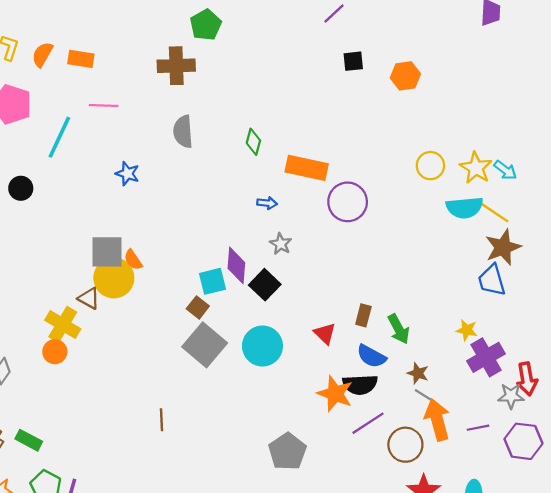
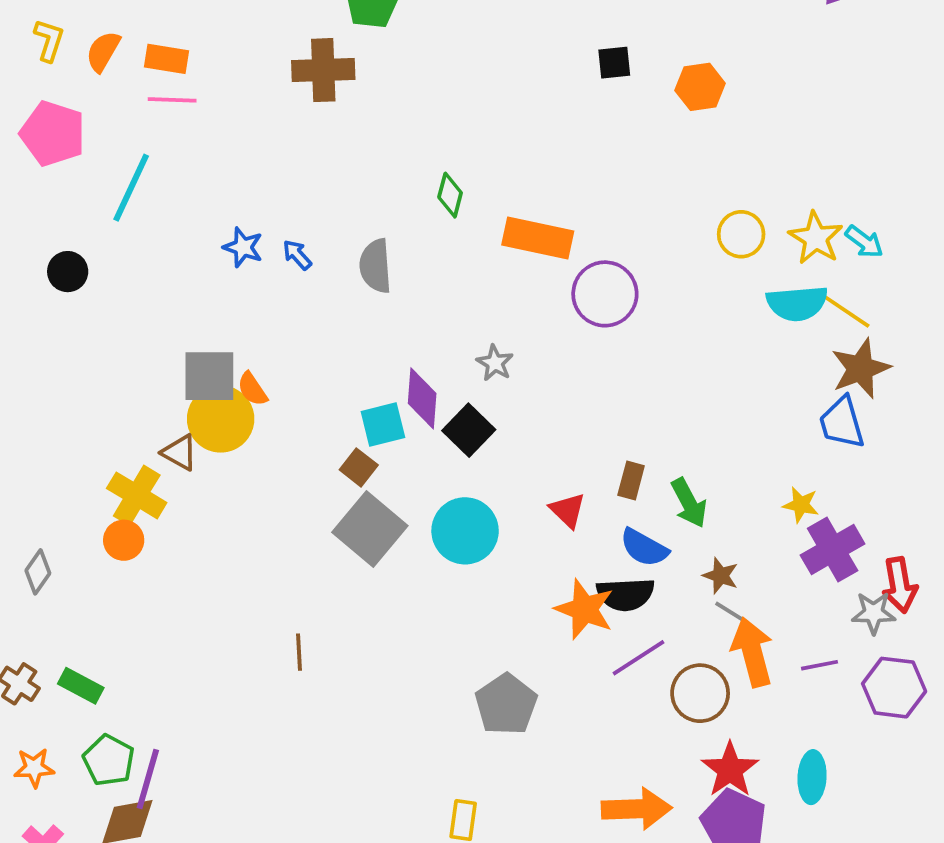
pink line: (104, 105) -> (172, 100), moved
gray semicircle: (183, 132) -> (375, 266), moved
blue arrow: (267, 203) -> (297, 255), moved, turned -138

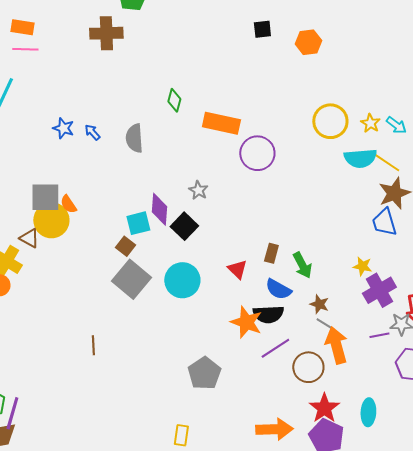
yellow circle: (741, 234) -> (330, 121), size x1.4
yellow star: (816, 238) -> (370, 123), size x0.7
purple line: (819, 665) -> (379, 335), moved

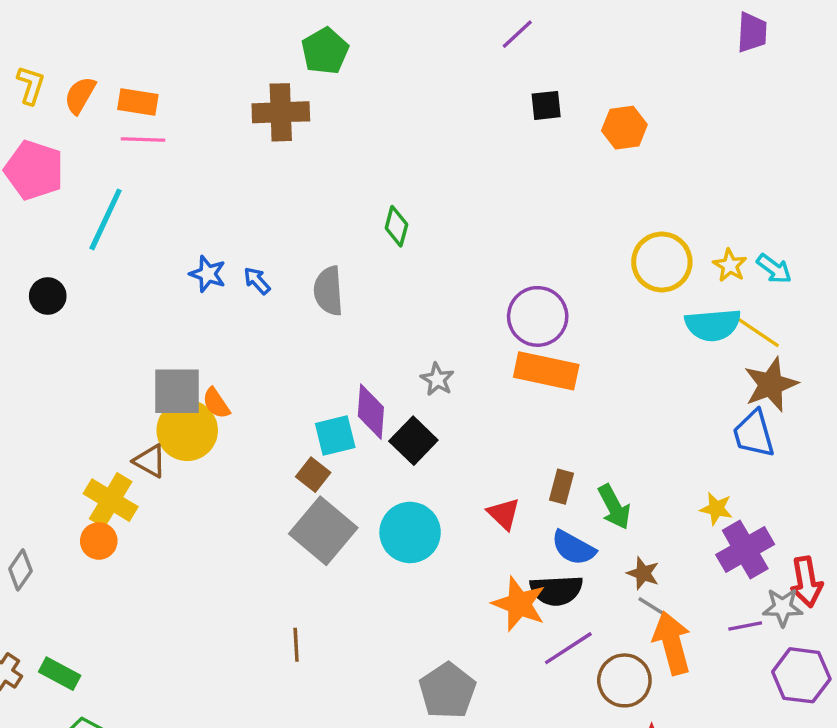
orange rectangle: (221, 123) -> (546, 371), moved
brown line: (93, 345) -> (296, 645), moved

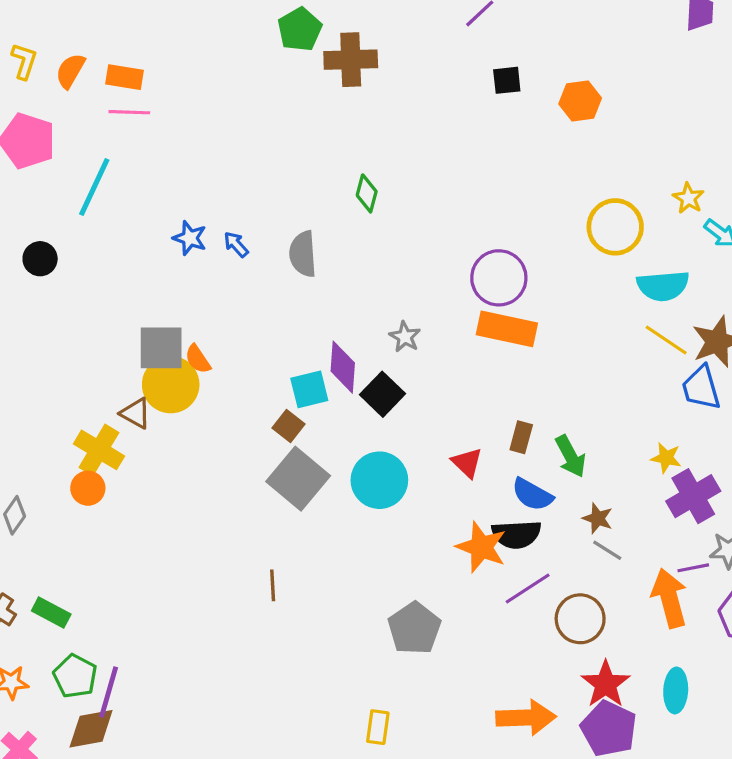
brown cross: (281, 112) -> (351, 60), moved
yellow star: (730, 265) -> (688, 198), moved
yellow line: (757, 332) -> (666, 340), moved
orange arrow: (672, 643) -> (669, 598), moved

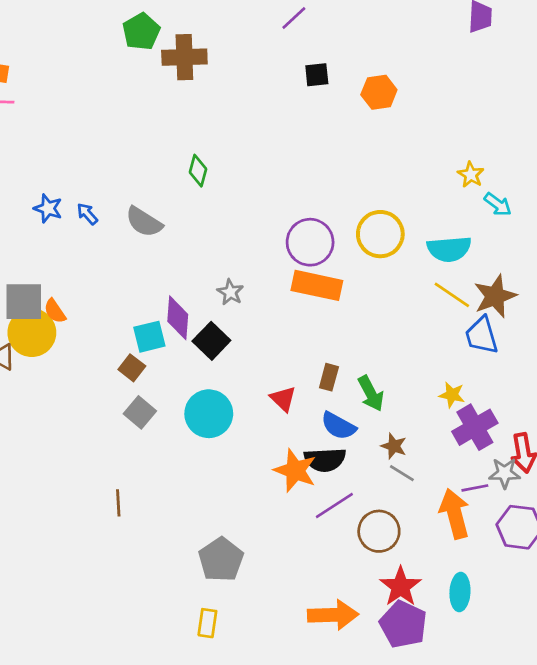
yellow circle: (615, 227) -> (380, 234), moved
gray semicircle: (303, 254) -> (144, 222), turned -54
gray square: (298, 479) -> (140, 412), size x0.6
gray pentagon: (414, 628) -> (221, 560), moved

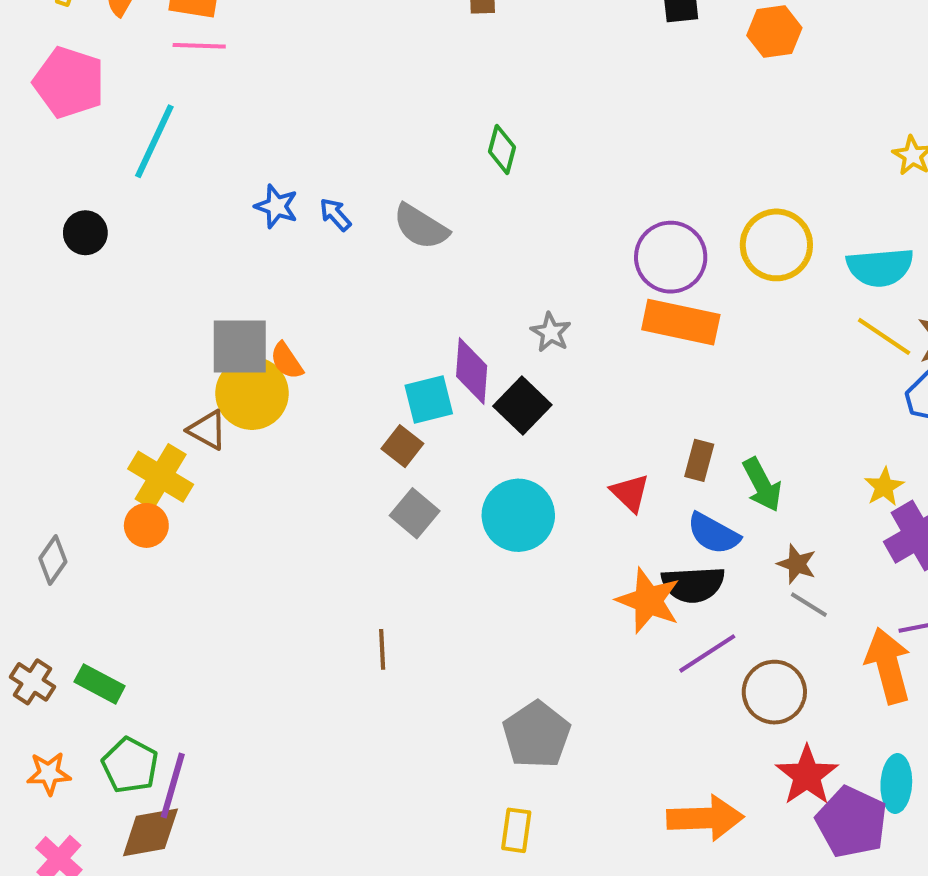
yellow star: (452, 395) -> (884, 487), turned 30
purple pentagon: (403, 624) -> (852, 822), moved

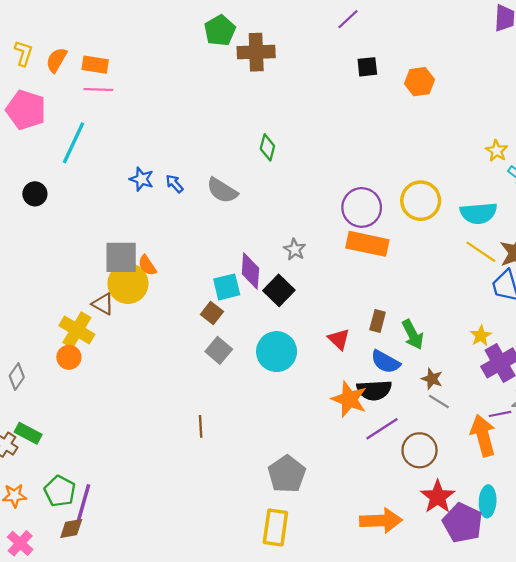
green rectangle: (100, 684) -> (28, 433), moved
yellow rectangle: (516, 830) -> (275, 527), size x1.5
brown diamond: (150, 832) -> (71, 529), size x0.7

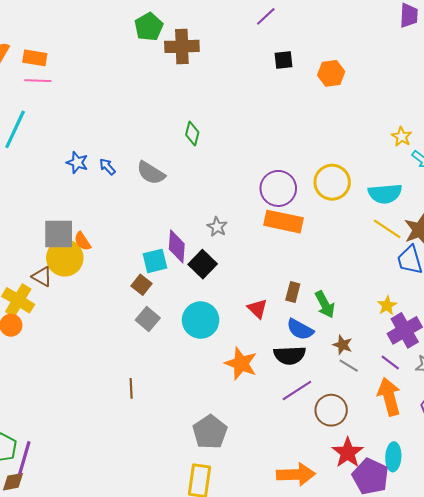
orange star: (349, 399) -> (241, 364), moved
purple line: (500, 414) -> (390, 363), moved, turned 48

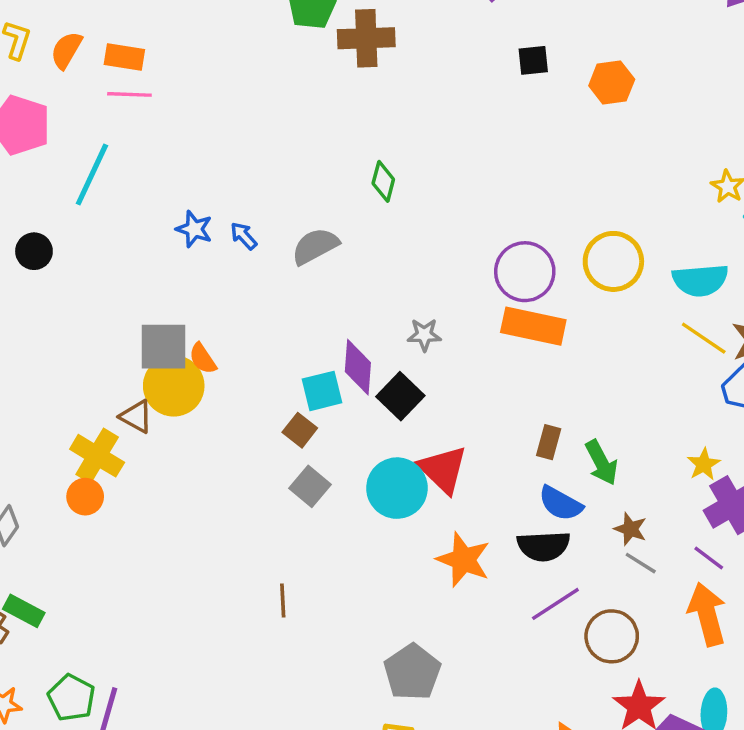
gray semicircle: (151, 173) -> (315, 246), turned 120
gray star: (217, 227) -> (424, 335), turned -30
red triangle: (258, 309) -> (443, 469), moved, size x1.5

